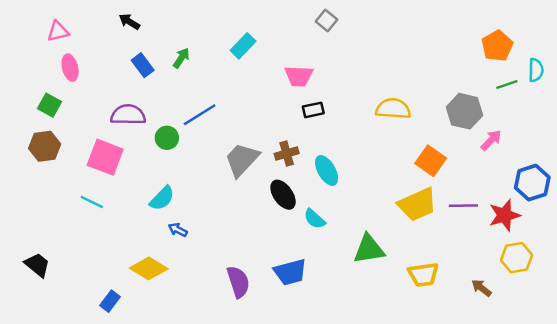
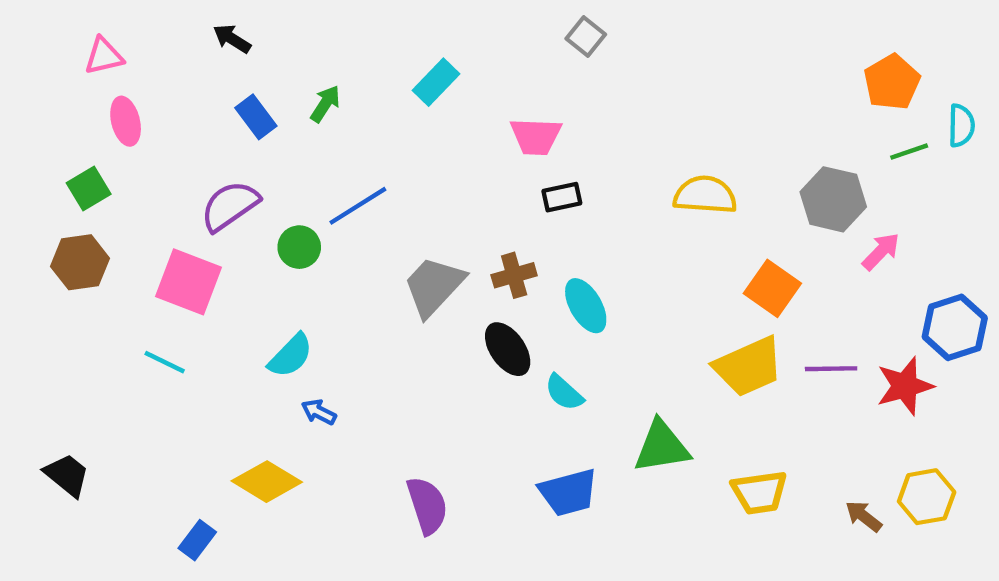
green square: (49, 105) -> (89, 188), turned 30
purple semicircle: (128, 115) -> (230, 206), turned -36
yellow hexagon: (517, 258) -> (927, 497), moved
blue trapezoid: (290, 272) -> (568, 492), moved

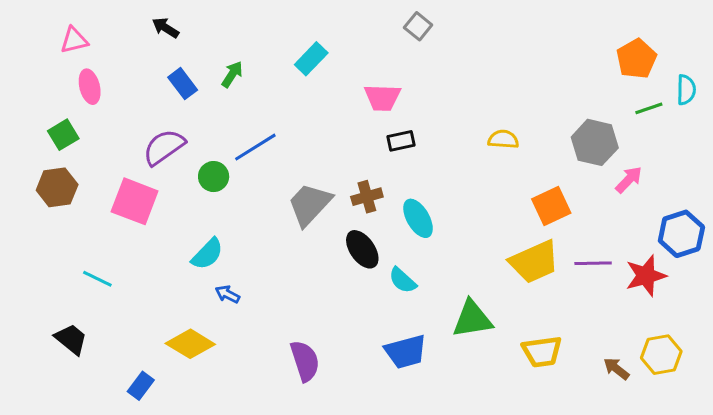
yellow semicircle: (705, 195) -> (503, 139), size x0.7
orange square: (772, 288) -> (551, 206), turned 30
cyan line: (165, 362) -> (97, 279), moved
black trapezoid: (67, 475) -> (71, 339), moved

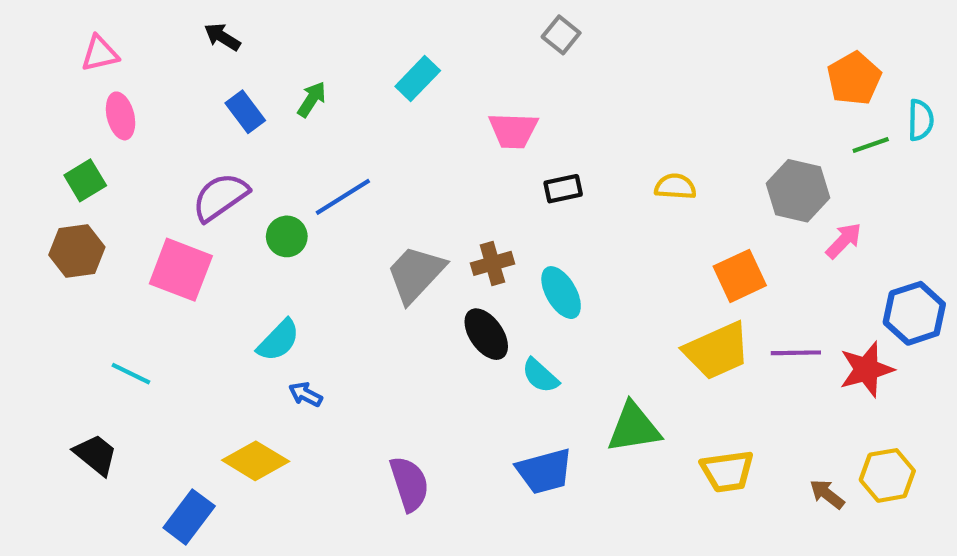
black rectangle: (401, 141) -> (563, 189), moved
blue rectangle: (141, 386) -> (189, 517), size x1.4

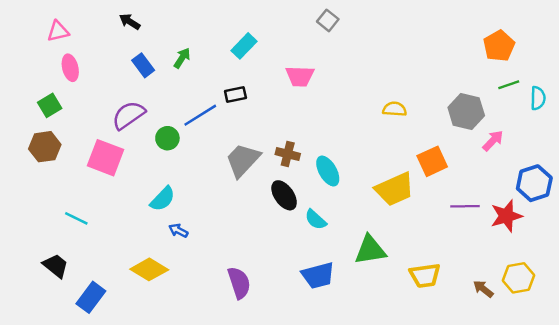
cyan semicircle: (921, 120) -> (538, 98), moved
black rectangle: (563, 189) -> (235, 94), moved
brown cross: (492, 263) -> (288, 154), turned 30
yellow trapezoid: (717, 351) -> (395, 189), moved
blue rectangle: (189, 517) -> (91, 297), moved

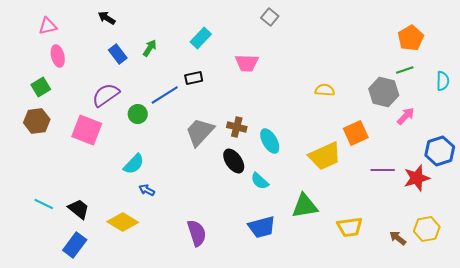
green line: (509, 85) -> (405, 70), moved
cyan line: (76, 218) -> (44, 204), moved
black trapezoid: (56, 266) -> (79, 209), moved

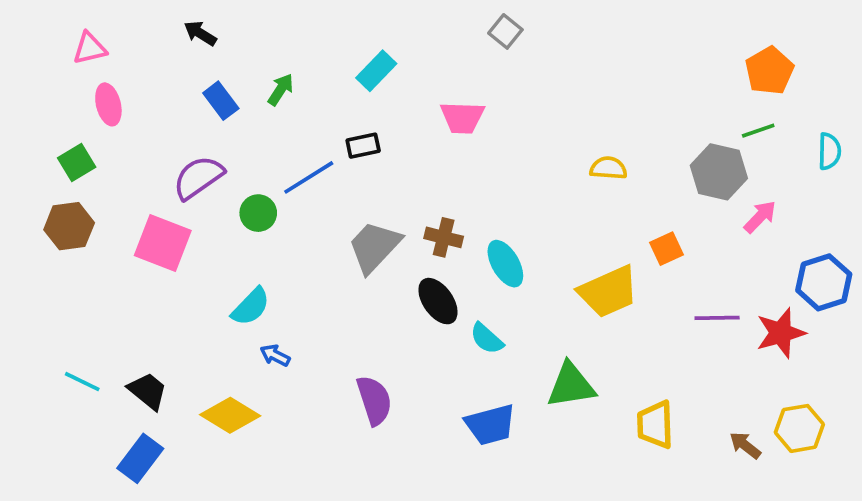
orange square: (356, 133) -> (666, 249), size x0.7
yellow trapezoid: (350, 227) -> (655, 425), turned 96
purple semicircle: (197, 233) -> (374, 400), moved

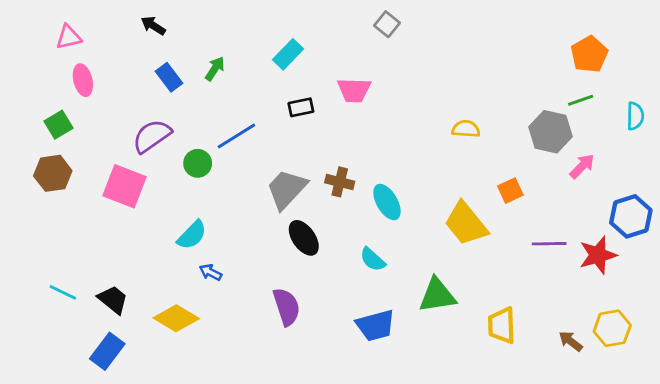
black rectangle: (363, 146) -> (301, 107), moved
yellow trapezoid: (608, 292) -> (466, 224), turned 75
black ellipse: (438, 301) -> (304, 238), moved

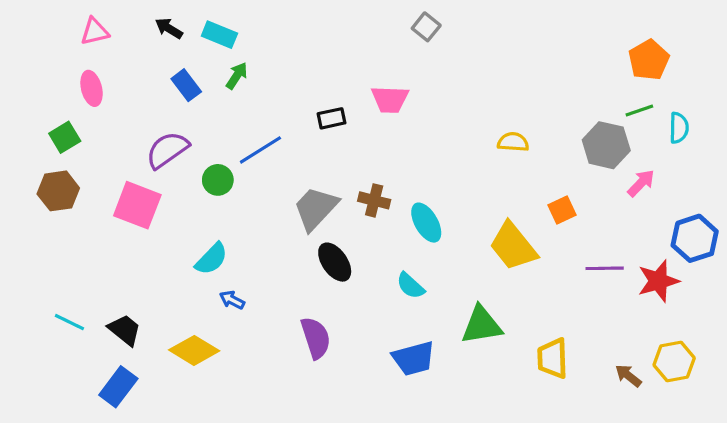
pink triangle: (69, 37) -> (95, 32), moved
cyan rectangle: (288, 54) -> (219, 35), moved, turned 68
cyan semicircle: (635, 116) -> (679, 128), moved

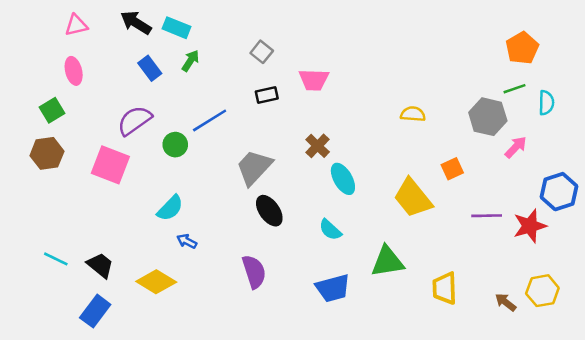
gray square: (426, 27) -> (262, 52), moved
black arrow: (169, 28) -> (136, 23), size x1.4
brown cross: (374, 200) -> (318, 146), moved, turned 30

